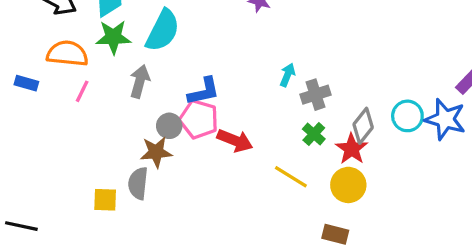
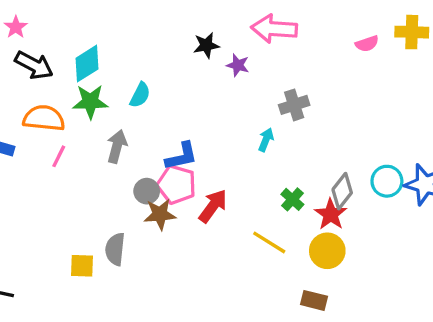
cyan semicircle: (163, 31) -> (140, 95), size x0.6
gray cross: (315, 95) -> (294, 105), moved
red arrow: (235, 141) -> (213, 206), turned -76
brown star: (156, 152) -> (160, 214), moved

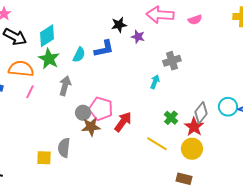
pink semicircle: (367, 44) -> (195, 20), moved
green star: (90, 102) -> (49, 59), turned 30
blue L-shape: (181, 156) -> (104, 49), moved

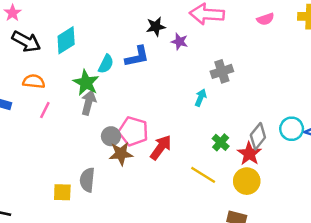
pink semicircle: (195, 20) -> (265, 19), moved
green star: (49, 59) -> (86, 83), moved
orange semicircle: (21, 69) -> (34, 81), size x0.7

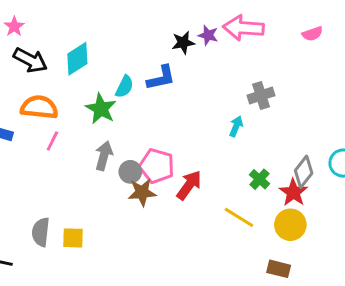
purple star: (179, 42) -> (208, 35), moved
orange semicircle: (34, 81) -> (39, 107), size x1.4
gray arrow: (89, 103) -> (104, 156), moved
gray semicircle: (87, 180) -> (41, 232), moved

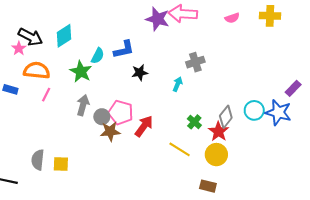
pink star: (14, 26) -> (19, 48), moved
purple star: (208, 35) -> (158, 19), size x1.6
black star: (183, 43) -> (140, 73), moved

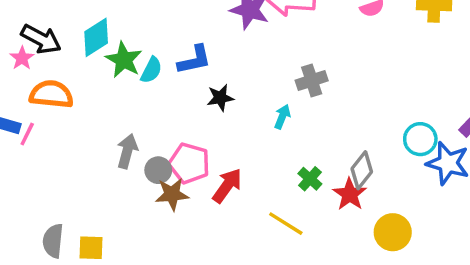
green star: (81, 72) -> (124, 60), moved
pink line: (46, 95) -> (27, 134), moved
cyan circle: (254, 110) -> (420, 139), moved
yellow circle: (216, 155) -> (393, 232), moved

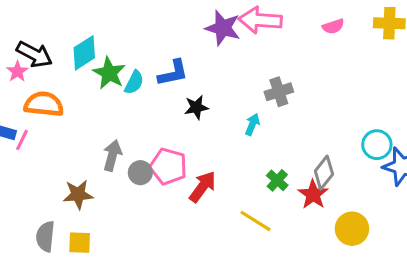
brown star: (172, 194) -> (78, 194), moved

